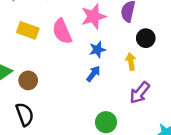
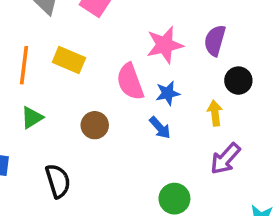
pink semicircle: (62, 31) -> (130, 82), moved
blue arrow: (93, 74) -> (160, 128), turned 98
brown circle: (28, 80) -> (95, 125), moved

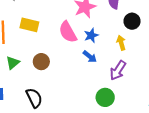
brown circle: (95, 125) -> (41, 62), moved
purple arrow: (225, 159) -> (118, 70), moved

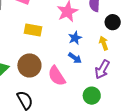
yellow rectangle: (29, 25) -> (33, 30), moved
pink semicircle: (68, 32) -> (57, 76), moved
brown circle: (41, 62) -> (29, 65), size x1.5

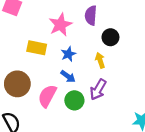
yellow rectangle: (33, 30) -> (37, 48), moved
pink semicircle: (57, 76) -> (47, 96), turned 60
green circle: (92, 96) -> (74, 100), moved

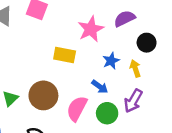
purple semicircle: (91, 15) -> (125, 19), turned 60
blue star: (68, 54) -> (111, 61), moved

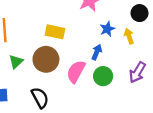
yellow rectangle: (65, 55) -> (55, 32), moved
blue arrow: (100, 87) -> (97, 52), turned -104
purple arrow: (133, 101) -> (137, 72), moved

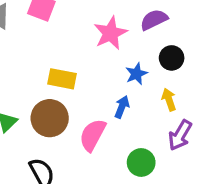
black circle: (140, 13) -> (172, 58), moved
yellow arrow: (129, 36) -> (169, 100), moved
green circle: (103, 76) -> (141, 162), moved

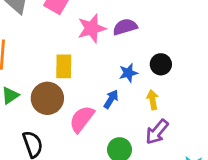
purple semicircle: (154, 20) -> (125, 27), moved
pink star: (110, 33) -> (92, 28), moved
yellow rectangle: (62, 79) -> (64, 66), turned 70

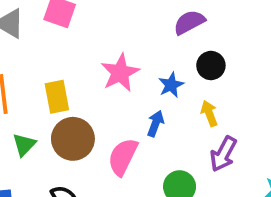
purple semicircle: (125, 27) -> (189, 22), moved
pink star: (92, 28) -> (120, 73), moved
yellow rectangle: (64, 66) -> (57, 97), moved

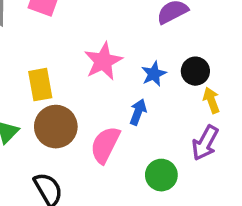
black circle: (211, 66) -> (195, 71), moved
yellow arrow: (209, 113) -> (211, 100), moved

